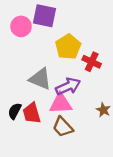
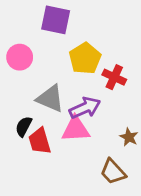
pink circle: (21, 26) -> (20, 57), moved
black semicircle: (15, 111) -> (24, 126), moved
brown trapezoid: (63, 127) -> (113, 172), moved

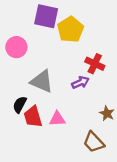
yellow pentagon: (85, 58) -> (70, 29), moved
purple arrow: (85, 108) -> (80, 82), moved, size x0.7
pink triangle: (76, 129) -> (57, 119), moved, size x0.7

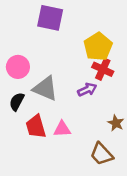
yellow pentagon: (70, 29) -> (98, 47), moved
pink circle: (16, 47) -> (18, 67), moved
black semicircle: (20, 105) -> (17, 102), moved

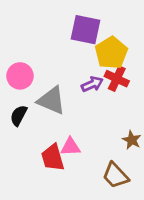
purple square: (50, 18) -> (85, 30), moved
purple arrow: (87, 90) -> (92, 84), moved
red trapezoid: (36, 127) -> (53, 158), moved

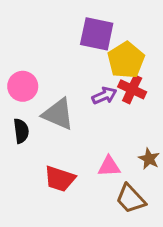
black semicircle: (19, 115) -> (21, 131), turned 145
pink triangle: (70, 147) -> (109, 166), moved
red trapezoid: (53, 158) -> (60, 179), turned -56

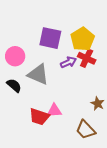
purple square: (97, 34) -> (50, 38), moved
black semicircle: (21, 131) -> (14, 85), turned -42
pink triangle: (109, 166) -> (54, 111), moved

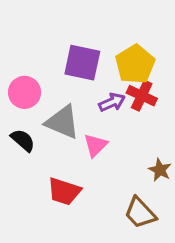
pink triangle: (54, 111) -> (95, 145), moved, turned -42

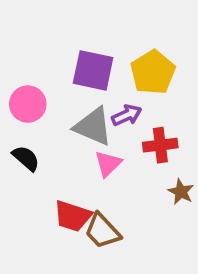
red cross: (142, 96) -> (160, 145), moved, turned -32
gray triangle: (62, 122) -> (93, 126), moved
brown trapezoid: (140, 213) -> (102, 231), moved

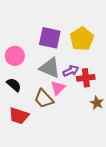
purple arrow: (127, 115) -> (71, 71), moved
red trapezoid: (73, 216) -> (19, 116), moved
brown trapezoid: (102, 231) -> (44, 99), moved

